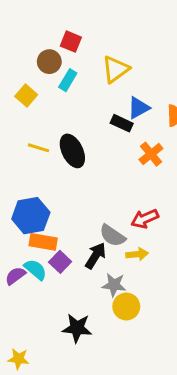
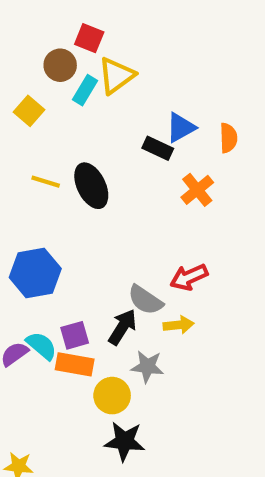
yellow triangle: (116, 69) -> (116, 76), moved
orange rectangle: (43, 242) -> (75, 364), moved
purple square: (60, 262) -> (75, 335), turned 30
yellow circle: (126, 307) -> (112, 396), moved
black star: (77, 328) -> (125, 441), moved

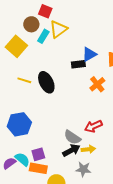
yellow square: (29, 111) -> (16, 46), size x1.5
black rectangle: (158, 148) -> (78, 64), turned -32
black arrow: (122, 327) -> (71, 150), moved, turned 30
gray star: (147, 366) -> (83, 169), moved

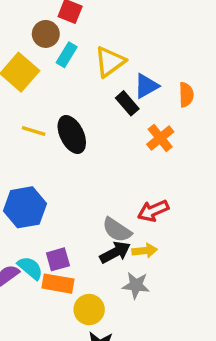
yellow triangle: (58, 29) -> (110, 62), moved
black rectangle: (78, 64) -> (127, 103), turned 56

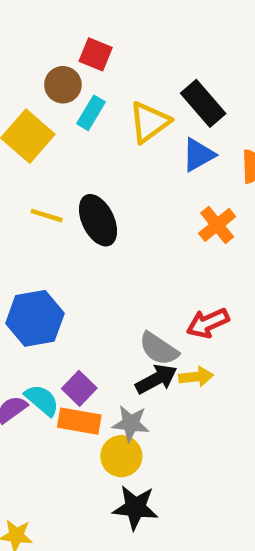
black rectangle: (127, 103) -> (203, 103), moved, size x1.4
purple square: (58, 259) -> (79, 388), turned -30
gray star: (136, 285) -> (131, 423), moved

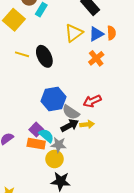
yellow triangle: (149, 122) -> (74, 33), moved
blue triangle: (198, 155) -> (96, 34), moved
blue hexagon: (35, 318) -> (54, 99), moved
cyan semicircle: (42, 400) -> (46, 136), moved

